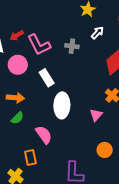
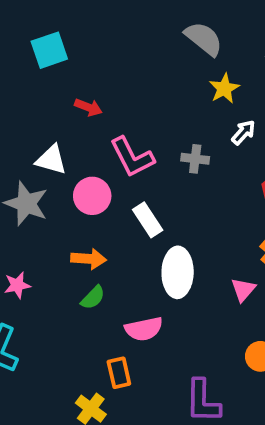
red arrow: (17, 35) -> (88, 107), moved, turned -128
pink semicircle: (44, 135) -> (144, 329), turned 114

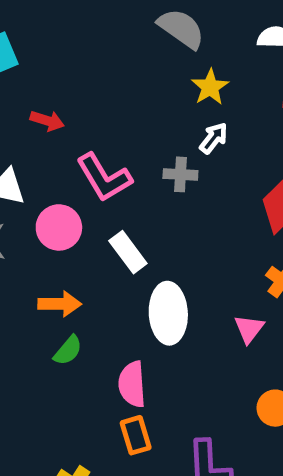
white arrow: (243, 132) -> (214, 138), moved
pink semicircle: (144, 329) -> (132, 384), turned 102
orange rectangle: (119, 373) -> (136, 435), moved

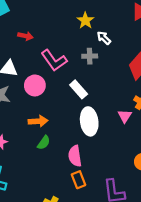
yellow star: (210, 87) -> (85, 20), moved
white arrow: (214, 138) -> (104, 38), turned -80
white rectangle: (128, 252) -> (79, 89), moved
pink triangle: (249, 329) -> (125, 116), moved

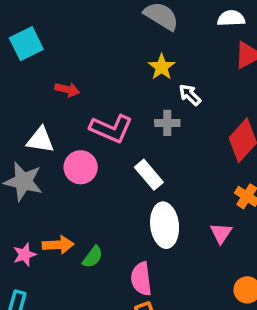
pink L-shape: (54, 60) -> (111, 129), turned -32
pink triangle: (125, 116) -> (221, 233), moved
orange arrow: (38, 121) -> (58, 245), moved

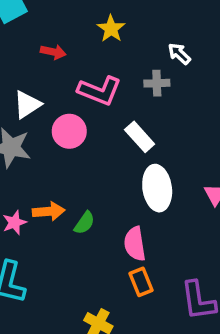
yellow star: (162, 67) -> (111, 29), moved
white triangle: (40, 140) -> (27, 104), turned -40

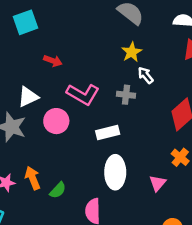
yellow star: (111, 29) -> (132, 52), moved
white rectangle: (140, 137) -> (108, 133), turned -70
orange arrow: (49, 211) -> (33, 178), turned -115

